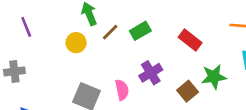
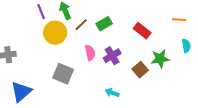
purple line: (26, 27) -> (41, 12), moved
yellow circle: (76, 43) -> (55, 33), size x1.5
pink semicircle: (122, 90) -> (90, 53), moved

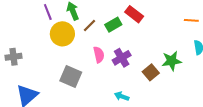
red rectangle: (142, 31) -> (134, 14), moved

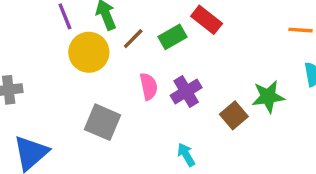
cyan arrow: (122, 96) -> (186, 155), turned 40

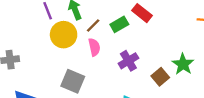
pink semicircle: (149, 86) -> (94, 47), moved
green star: (268, 97) -> (183, 64), turned -30

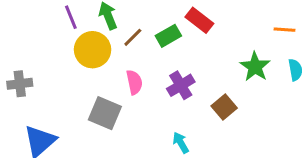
pink semicircle: (94, 47) -> (134, 82), moved
green star: (183, 64) -> (255, 67), moved

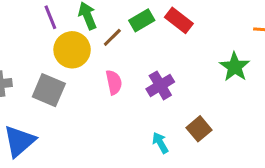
green rectangle: (168, 36) -> (142, 20), moved
brown square: (224, 107) -> (199, 129), moved
gray square: (105, 113) -> (49, 90), moved

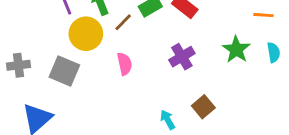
purple cross: (160, 85) -> (182, 57), moved

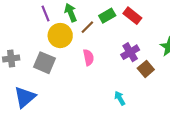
brown square: (203, 107) -> (146, 69), moved

